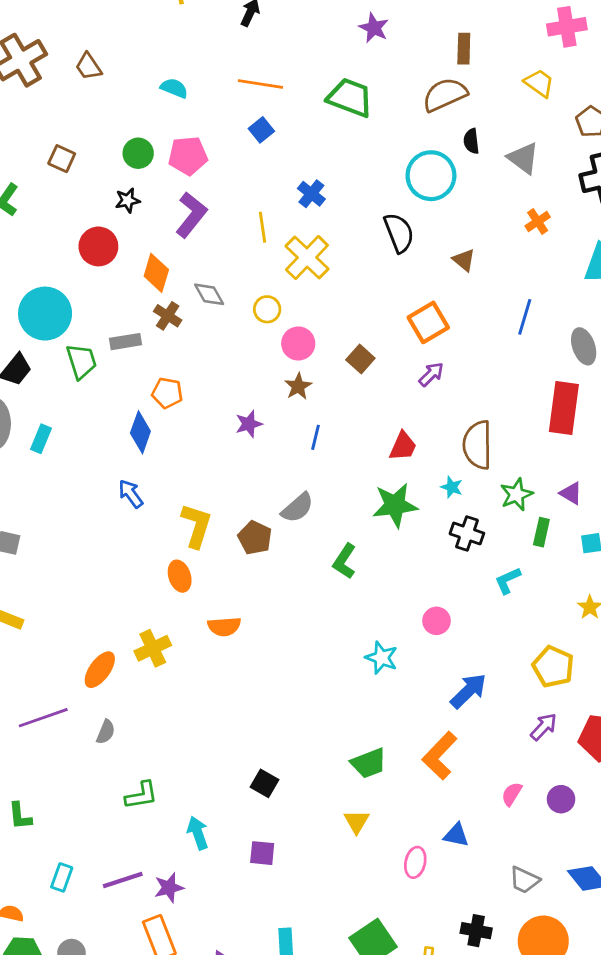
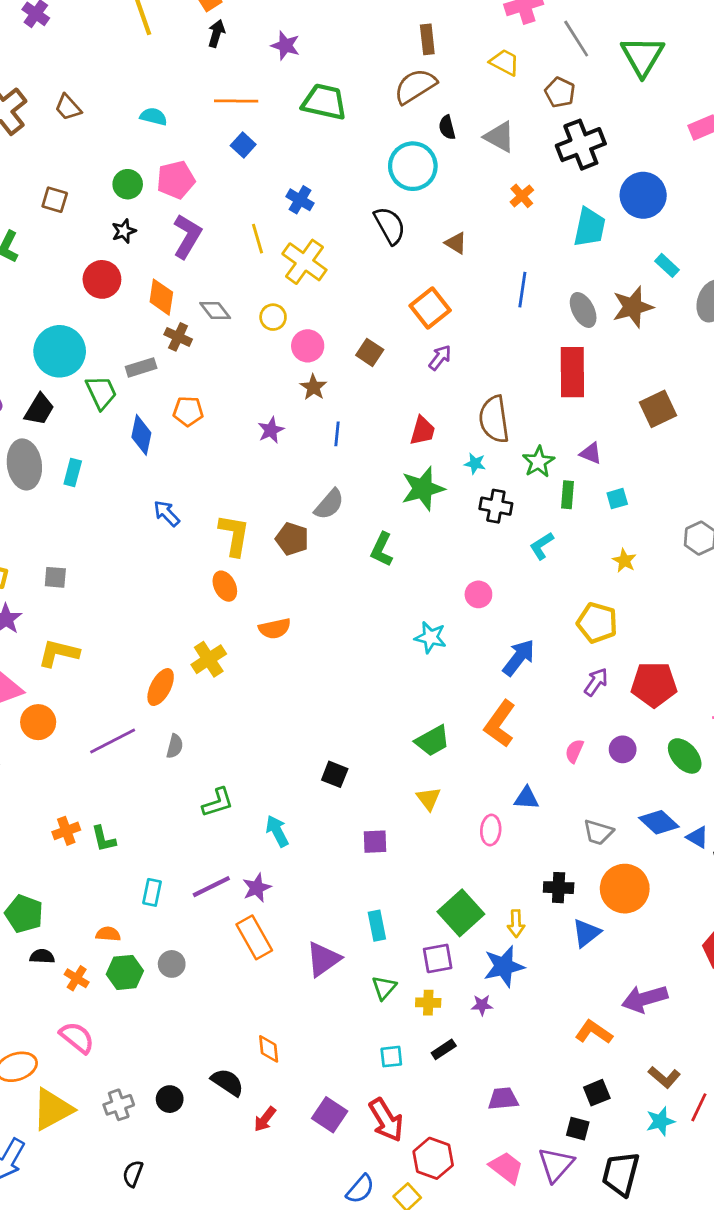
purple star: (374, 28) -> (285, 46), moved
blue diamond: (140, 432) -> (141, 435), moved
purple square: (262, 853) -> (375, 842), moved

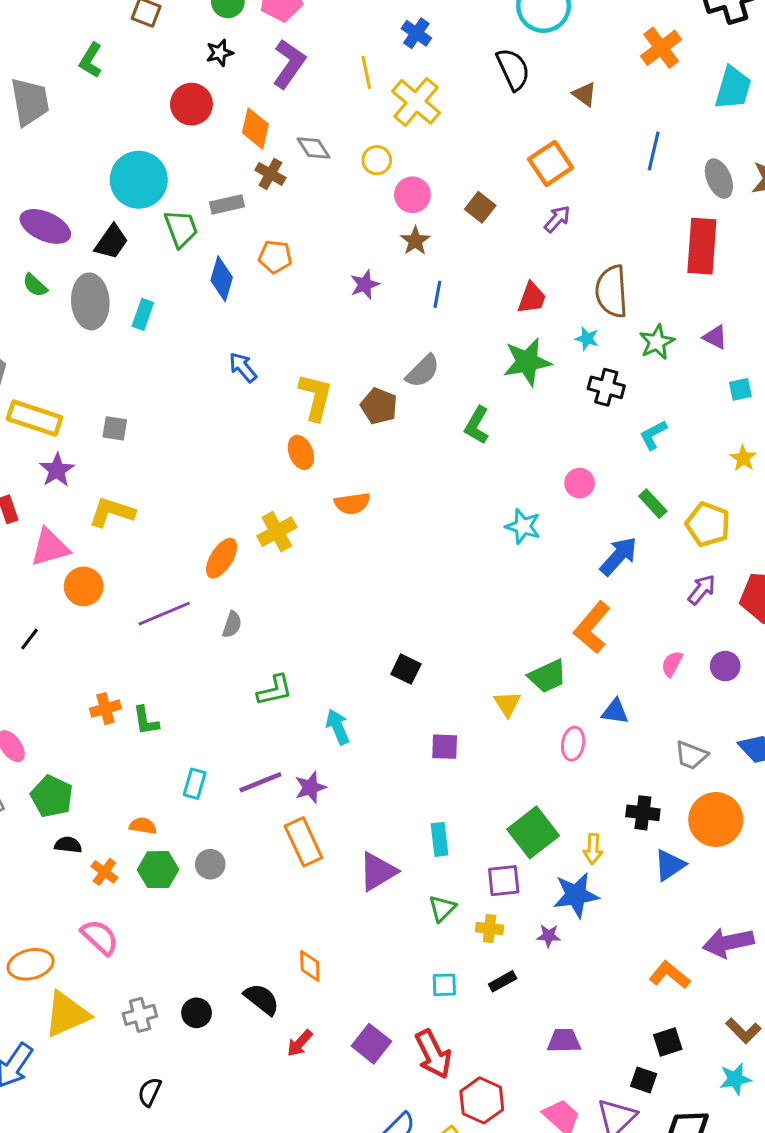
orange cross: (522, 196) -> (661, 48), size x1.5
green rectangle: (568, 495) -> (653, 504), moved, turned -52
green trapezoid: (432, 741) -> (547, 676), moved

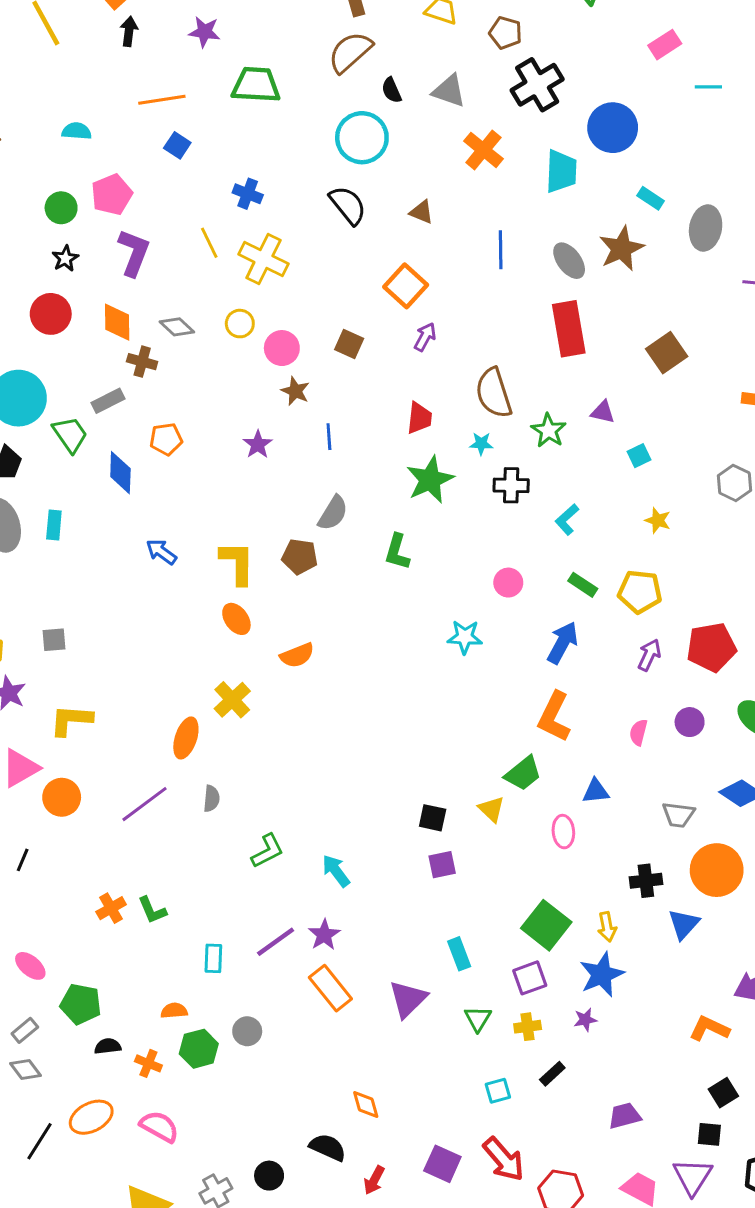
black square: (406, 669) -> (433, 818), moved
orange ellipse: (31, 964) -> (91, 1117), moved

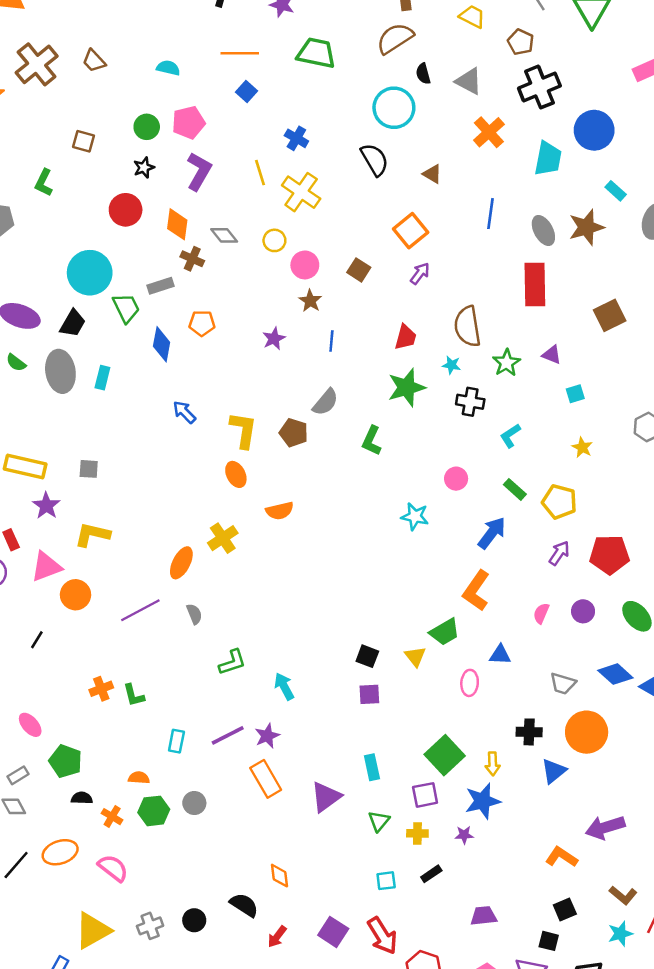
gray semicircle: (212, 799) -> (194, 614), turned -36

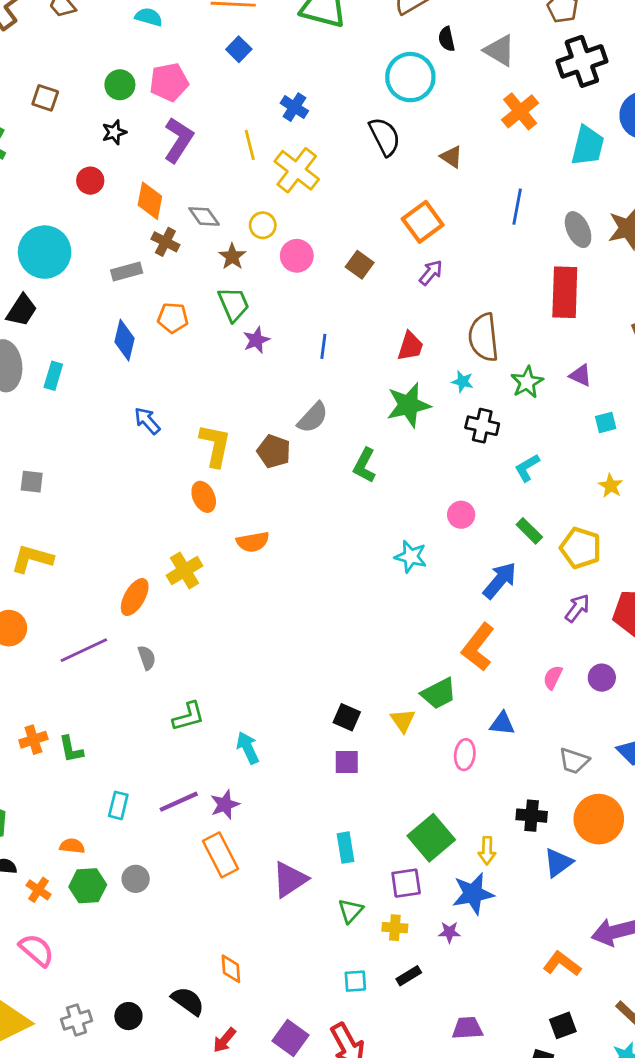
red circle: (126, 210) -> (90, 181), size x0.7
brown star: (310, 301) -> (232, 257), moved
green trapezoid: (126, 308) -> (234, 304), moved

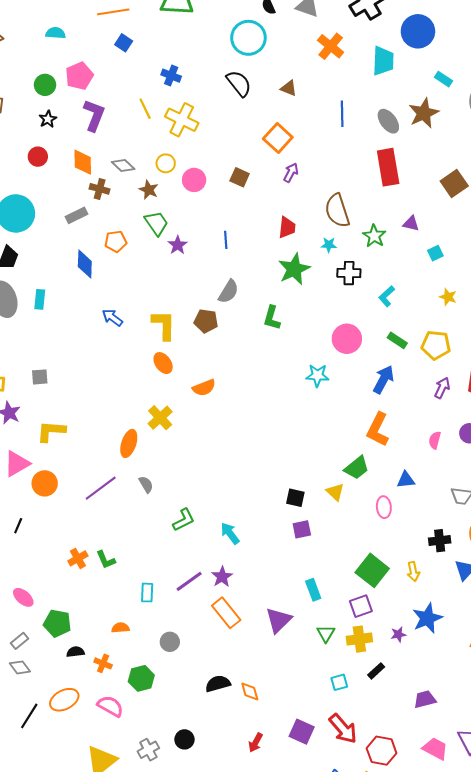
pink circle: (461, 515) -> (347, 339), size x1.5
green hexagon: (88, 886) -> (141, 678), moved
blue star: (473, 894) -> (427, 618), moved
yellow cross: (395, 928) -> (359, 639), size x1.4
black semicircle: (188, 1001) -> (218, 684), moved, turned -40

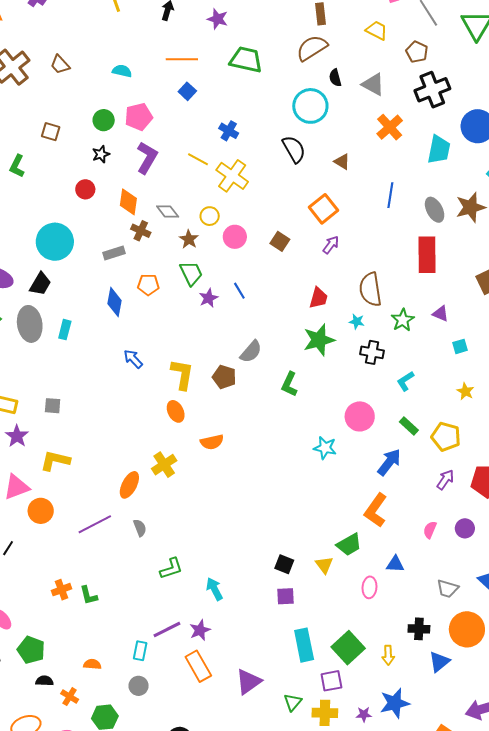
yellow line: (145, 109) -> (198, 159), turned -45
blue line: (226, 240) -> (239, 291), moved, turned -36
cyan rectangle: (313, 590) -> (304, 645), moved, size x1.5
cyan rectangle: (147, 593) -> (140, 651), moved

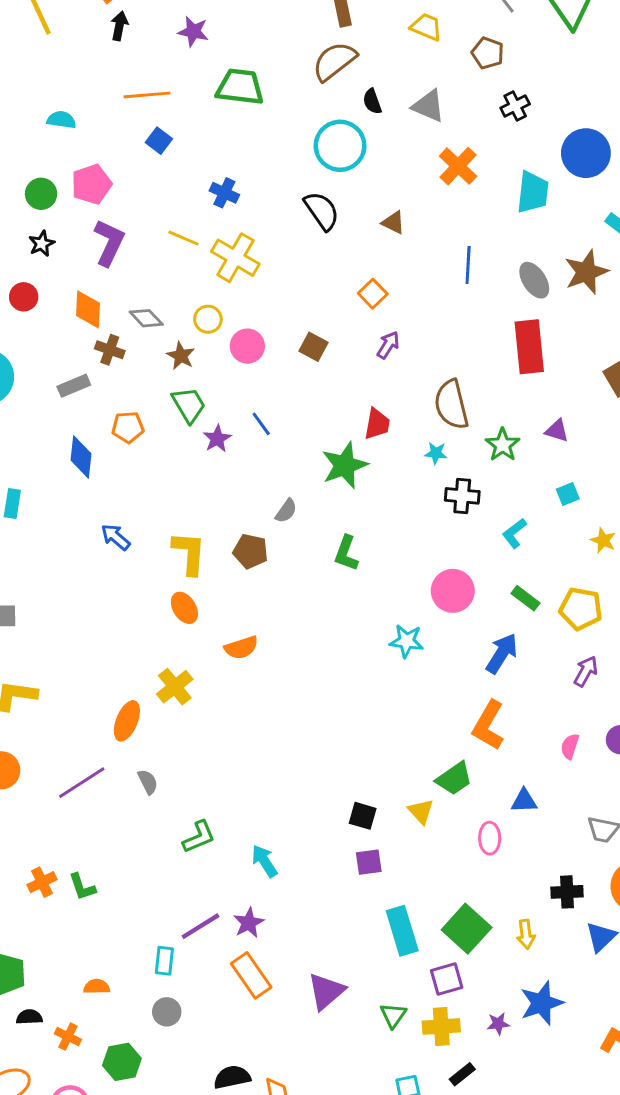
black cross: (432, 90) -> (515, 106), size x0.6
orange square: (324, 209) -> (373, 294), size x0.7
green star: (319, 340) -> (345, 465), moved
cyan square: (460, 346) -> (568, 494), moved
gray semicircle: (251, 352) -> (286, 511), size x0.7

